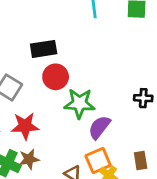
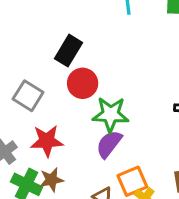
black rectangle: (44, 49) -> (69, 51), turned -50
purple semicircle: (99, 127) -> (109, 144), moved

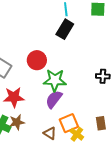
black rectangle: (69, 51) -> (65, 29), moved

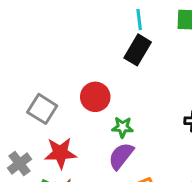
green star: (55, 80) -> (123, 127), size x0.6

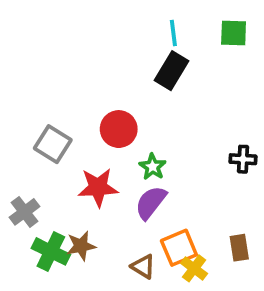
green star: (123, 127) -> (153, 167), turned 30
red star: (60, 153) -> (98, 187), moved

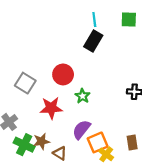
purple semicircle: (151, 203) -> (81, 130), moved
brown triangle: (143, 267) -> (60, 153), moved

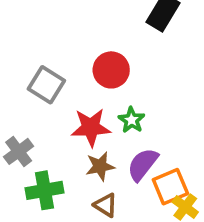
green star: (82, 96) -> (132, 120), moved
brown star: (41, 141) -> (100, 166), moved
green cross: (24, 145) -> (44, 190), turned -36

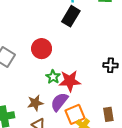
red star: (91, 127) -> (70, 81), moved

